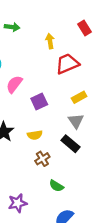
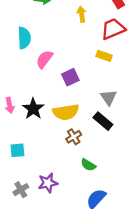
red trapezoid: (67, 64) -> (113, 29), moved
yellow rectangle: (79, 97) -> (104, 56), moved, turned 48
yellow semicircle: (35, 135) -> (66, 112), size x1.6

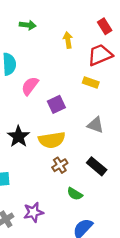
gray triangle: (109, 97) -> (95, 125), turned -36
black rectangle: (103, 121) -> (97, 166), moved

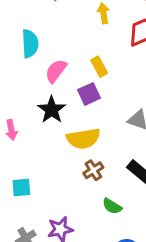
yellow rectangle: (91, 82) -> (99, 67), moved, turned 42
black star: (18, 136) -> (52, 110), moved

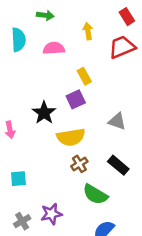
cyan semicircle: (30, 44) -> (18, 40), moved
pink semicircle: (56, 71) -> (54, 48), moved, turned 50
green semicircle: (112, 206) -> (95, 194), size x1.5

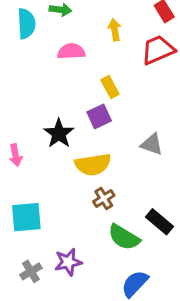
cyan semicircle: (18, 40) -> (26, 24), moved
black rectangle: (118, 165) -> (159, 222), moved
cyan square: (18, 179) -> (26, 217), size x1.5

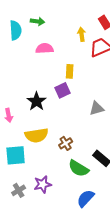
yellow arrow: (115, 30) -> (82, 34), moved
yellow rectangle: (110, 87) -> (70, 71), turned 32
gray triangle: (152, 144) -> (97, 108), turned -35
yellow semicircle: (93, 164) -> (37, 135), moved

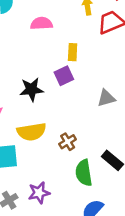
black star: (37, 101) -> (31, 89), turned 30
green semicircle: (79, 168) -> (84, 173), turned 50

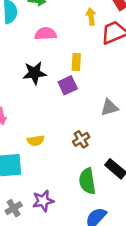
black star: (31, 89) -> (34, 73), moved
yellow semicircle: (31, 132) -> (36, 141), size x0.6
brown cross: (68, 142) -> (81, 139), moved

